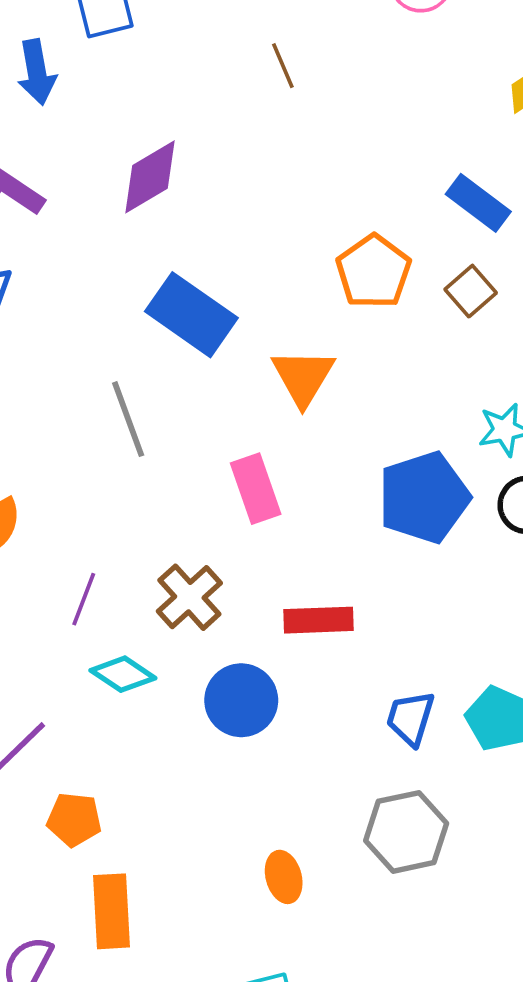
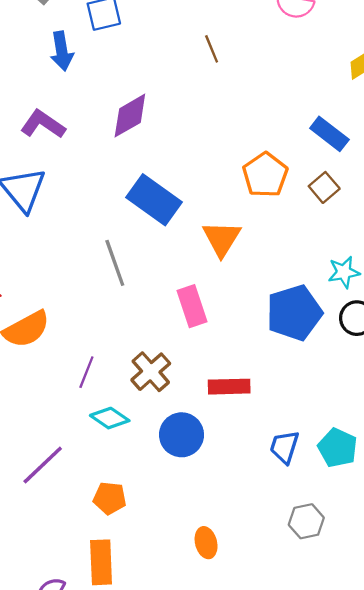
orange pentagon: (74, 819) -> (110, 498), moved
gray hexagon: (406, 832) -> (306, 521), moved, size x0.7

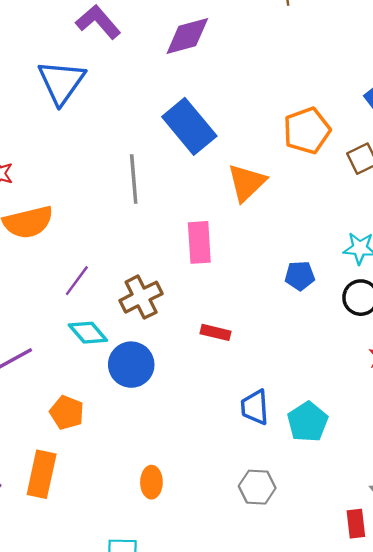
blue pentagon: (294, 313) -> (300, 276), size x0.5
red rectangle: (229, 387) -> (215, 332), size x0.7
blue circle: (182, 435) -> (131, 365), moved
blue trapezoid: (284, 447) -> (255, 407), turned -36

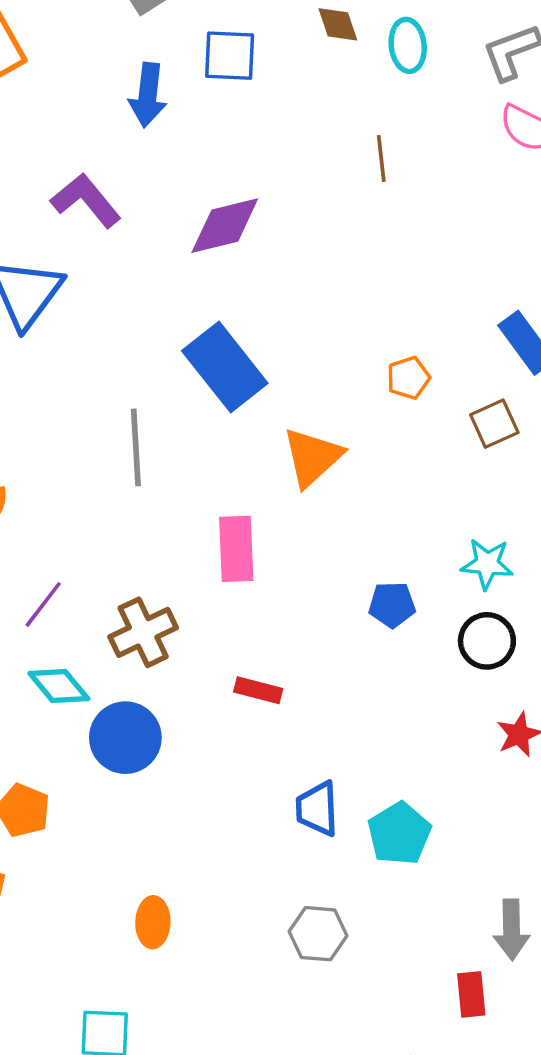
orange pentagon: (307, 131) -> (408, 378), size x0.6

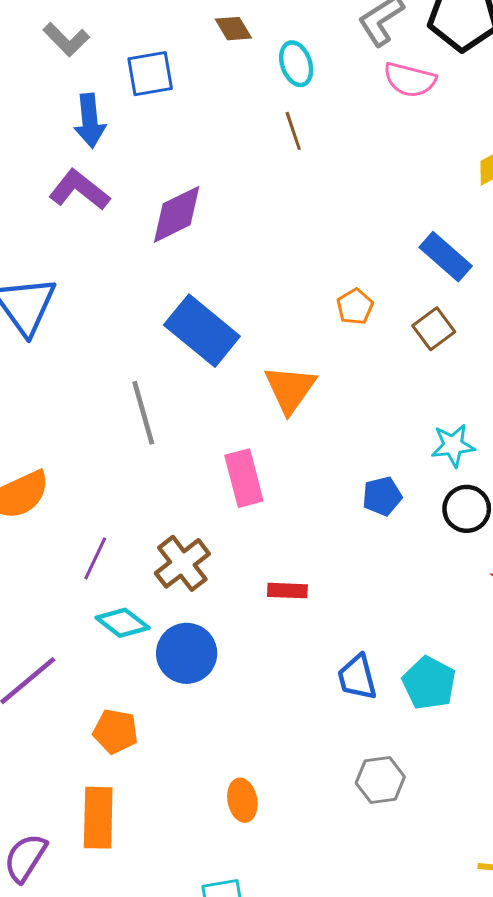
cyan ellipse: (408, 45) -> (296, 64), moved
purple L-shape: (86, 200) -> (79, 190), moved

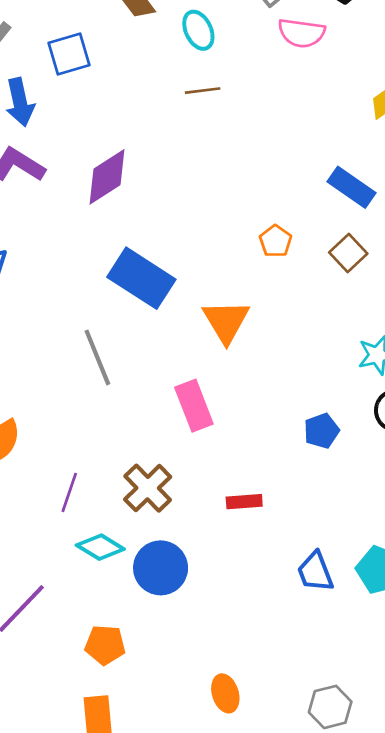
brown line: (293, 131) -> (203, 91), turned -72
blue pentagon: (382, 496) -> (322, 431), moved
gray hexagon: (380, 780) -> (330, 707), moved

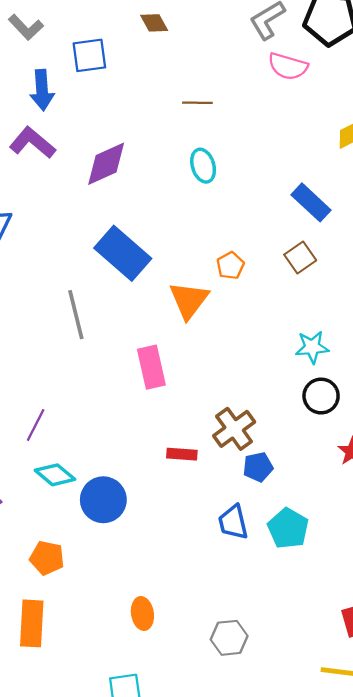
cyan ellipse: (198, 30) -> (203, 166), moved
orange pentagon: (276, 241) -> (230, 266), moved
blue pentagon: (322, 431) -> (258, 467), moved
brown cross: (148, 488) -> (234, 429), moved

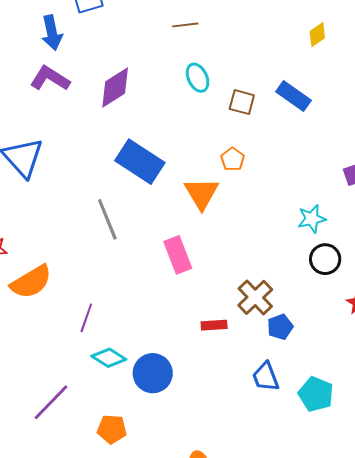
brown square: (300, 257) -> (242, 102), moved, turned -32
cyan pentagon: (288, 528) -> (316, 394), moved

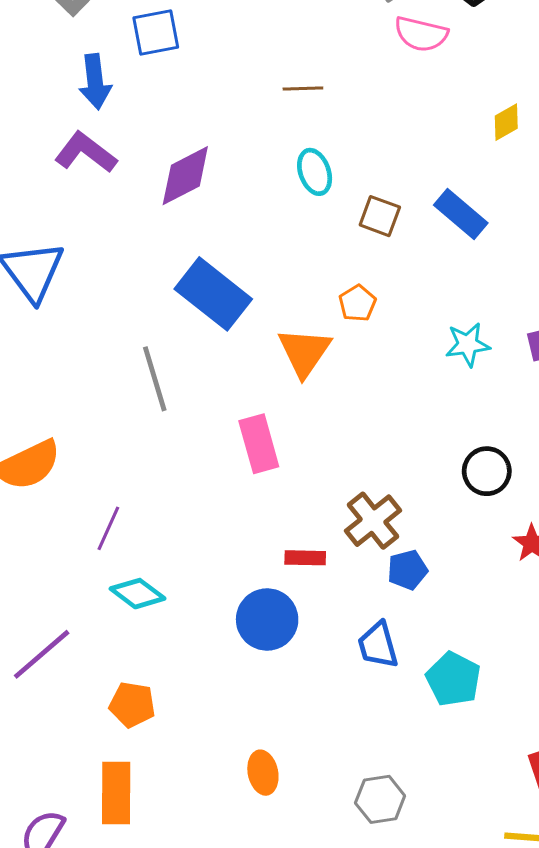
cyan star: (312, 219) -> (468, 345), moved
blue circle: (153, 373) -> (267, 619), moved

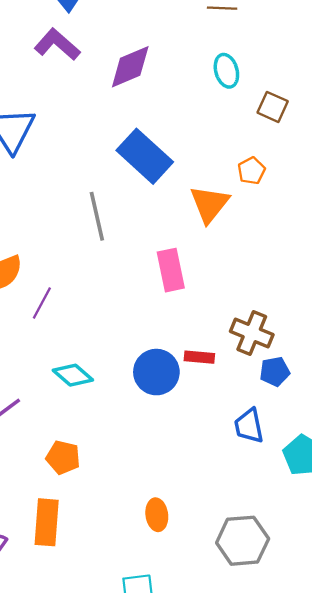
brown cross: (373, 521) -> (252, 333), turned -33
purple line: (108, 528) -> (42, 303), moved
blue circle: (267, 619) -> (156, 372), moved
gray hexagon: (380, 799) -> (243, 541), size x1.4

